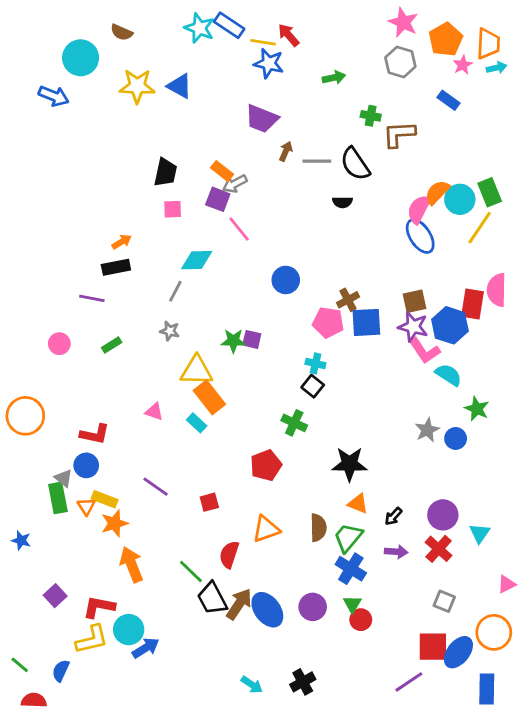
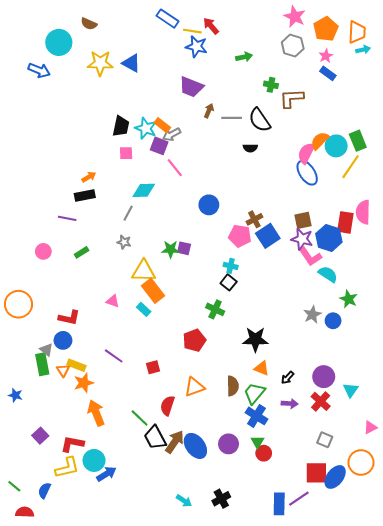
cyan star: (199, 28) -> (146, 128), moved
pink star: (463, 65) -> (326, 56), moved
blue square: (366, 322) -> (268, 236), turned -30
blue rectangle: (487, 689) -> (279, 504), moved

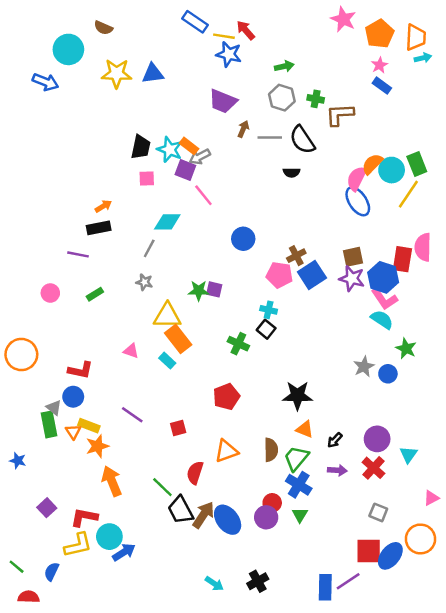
gray hexagon: (293, 46) -> (282, 98), moved
blue triangle: (131, 63) -> (153, 74), turned -36
pink L-shape: (310, 257) -> (384, 299), moved
green cross: (215, 309) -> (238, 344), moved
red circle: (264, 453) -> (272, 503), moved

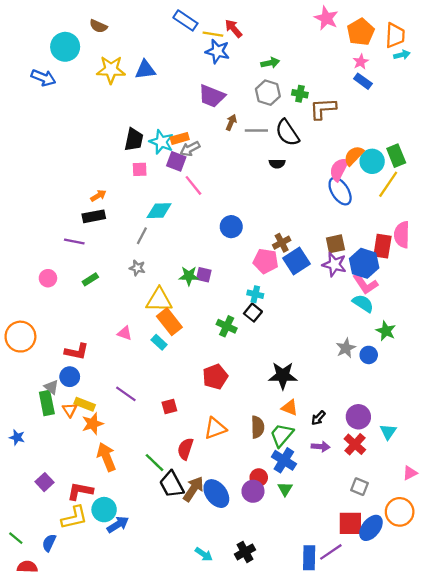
orange rectangle: (189, 146) -> (180, 138), turned -54

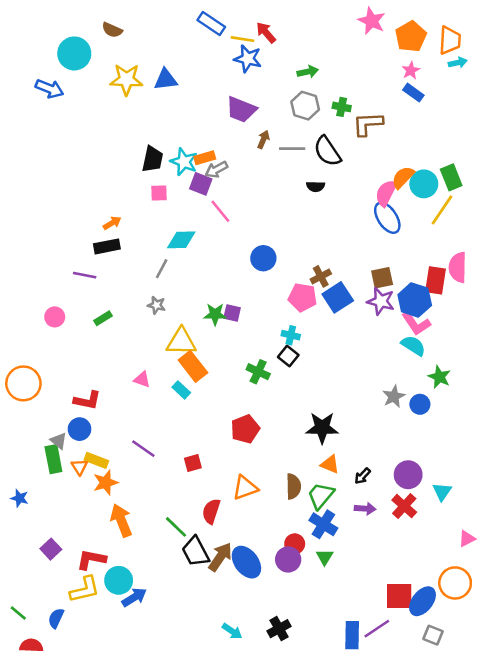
gray square: (360, 487) -> (433, 635), moved

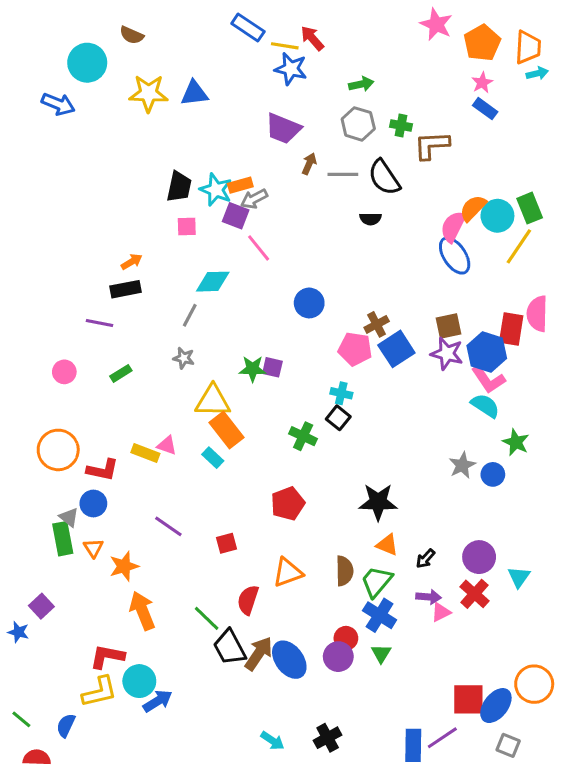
orange circle: (23, 383) -> (58, 450), moved
yellow rectangle: (96, 460) -> (145, 453), moved
blue star: (19, 498) -> (18, 632), moved
pink triangle: (467, 539) -> (441, 612), moved
purple square: (51, 549) -> (41, 606), moved

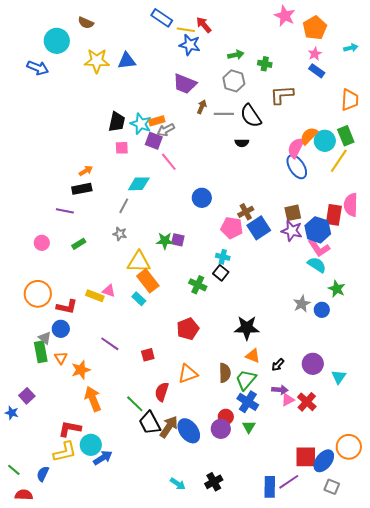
orange trapezoid: (528, 47) -> (350, 100), moved
green cross: (401, 125) -> (265, 64), moved
red cross: (474, 594) -> (307, 402), moved

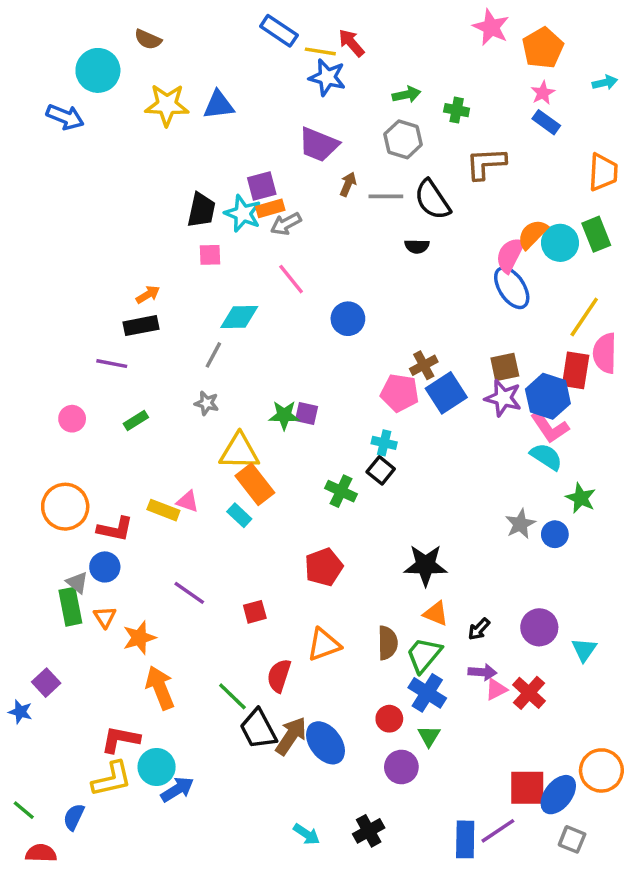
purple square: (154, 141) -> (262, 186), moved, turned -36
yellow line: (339, 161) -> (584, 317), moved
blue circle: (202, 198) -> (348, 319), moved
purple circle: (221, 429) -> (401, 767), moved

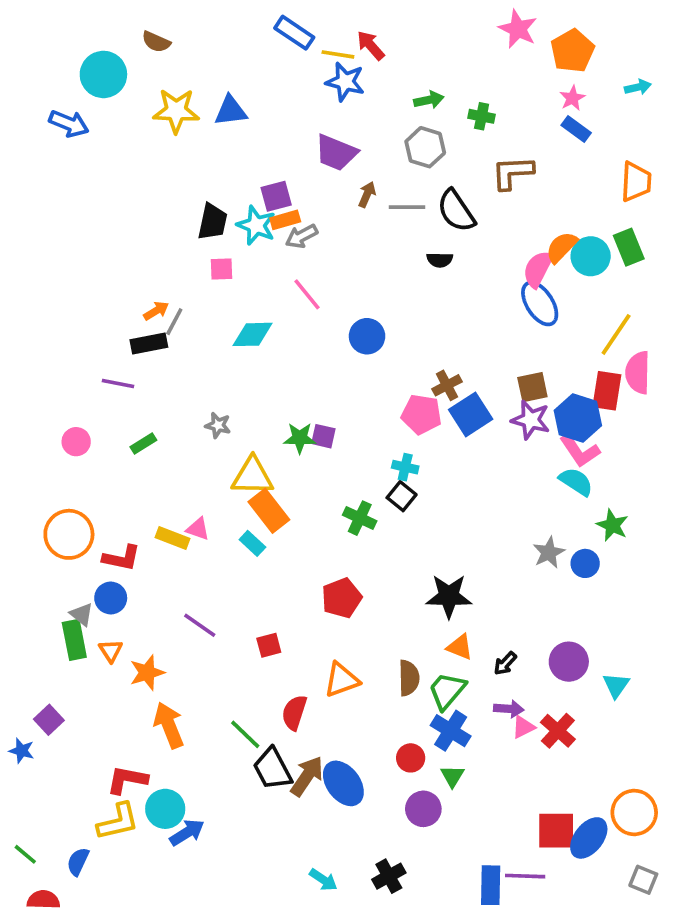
gray line: (213, 355) -> (174, 322), moved
purple line: (498, 831) -> (525, 876), turned 36
gray square: (572, 839) -> (643, 880), moved

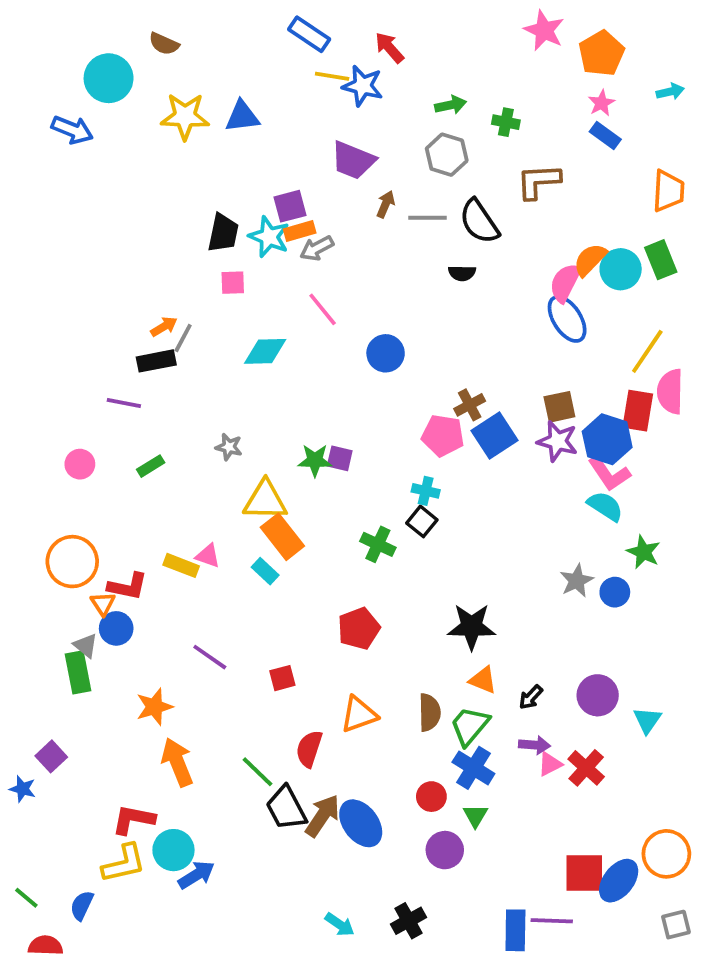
yellow line: (338, 54) -> (332, 76), moved
orange triangle: (111, 651) -> (103, 604), moved
gray square: (643, 880) -> (676, 925), turned -36

